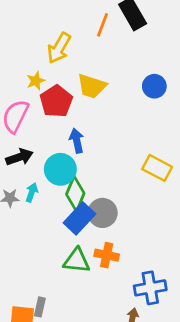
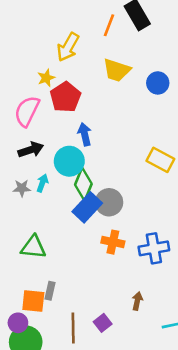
yellow trapezoid: (92, 86) -> (117, 70), moved
green triangle: (77, 261) -> (33, 247), moved
blue cross: (150, 288) -> (154, 248), moved

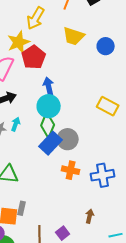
yellow star: (46, 78) -> (19, 42), size x1.6
cyan circle: (69, 161) -> (49, 106), moved

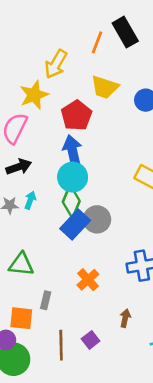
red pentagon: (34, 57) -> (76, 115), moved
blue arrow: (49, 86) -> (73, 151), size x1.4
orange cross: (71, 170) -> (88, 280), moved, turned 36
gray rectangle: (22, 208) -> (46, 300), moved

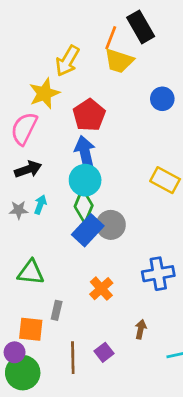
yellow trapezoid: (105, 87) -> (119, 61), moved

